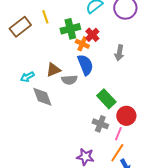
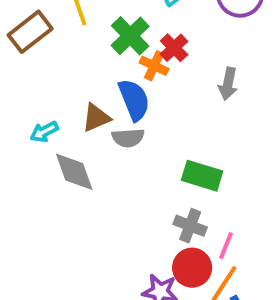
green cross: (70, 29) -> (130, 36), turned -30
blue semicircle: (85, 65) -> (134, 100), moved
green rectangle: (106, 99) -> (202, 176), turned -30
red circle: (126, 116) -> (192, 268), moved

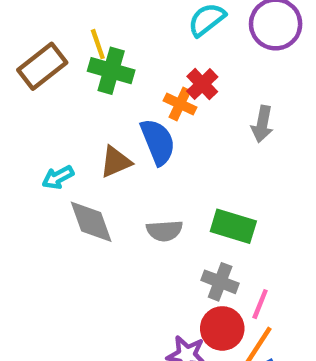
green cross: (130, 36) -> (111, 71), moved, turned -30
gray semicircle: (128, 138) -> (164, 231), moved

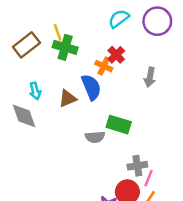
cyan arrow: (58, 177) -> (35, 91), moved, turned -77
gray diamond: (91, 222) -> (24, 116), moved
green rectangle: (233, 226) -> (119, 125), moved
gray cross: (220, 282) -> (137, 166), moved, turned -30

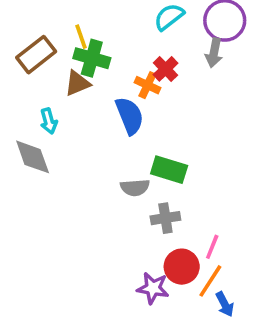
gray arrow: (150, 77) -> (214, 53), moved
brown triangle: (68, 98) -> (77, 83), moved
gray cross: (137, 166) -> (165, 218), moved

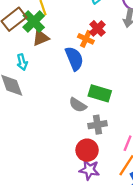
green cross: (92, 58) -> (34, 22), moved, turned 30
gray semicircle: (135, 188) -> (78, 105), turned 36
red circle: (182, 267) -> (87, 150), moved

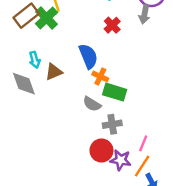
brown triangle: (41, 38) -> (54, 72), moved
orange cross: (86, 39) -> (100, 77), moved
purple star: (89, 170) -> (121, 160), moved

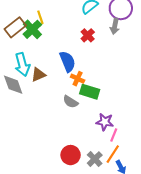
cyan arrow: (35, 60) -> (22, 65), size x1.6
gray cross: (112, 124) -> (95, 159), moved, turned -35
red circle: (101, 151) -> (71, 155), moved
purple star: (121, 160) -> (105, 122), moved

